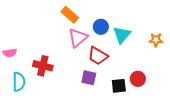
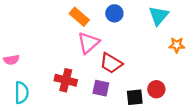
blue circle: (101, 27) -> (114, 13), moved
cyan triangle: (122, 35) -> (159, 16), moved
red cross: (43, 66) -> (66, 80), moved

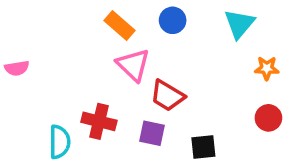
pink triangle: (88, 43) -> (133, 65), turned -35
pink semicircle: (11, 60) -> (17, 68), moved
red circle: (156, 89) -> (268, 118), moved
cyan semicircle: (22, 93) -> (60, 142), moved

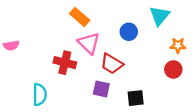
blue circle: (173, 20) -> (129, 32), moved
red circle: (268, 118) -> (173, 69), moved
red cross: (99, 121) -> (65, 63), moved

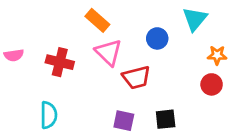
red cross: (65, 63) -> (60, 62), moved
red trapezoid: (112, 64) -> (136, 77), turned -45
purple square: (101, 89) -> (124, 121), moved

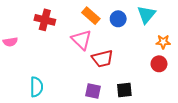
orange rectangle: (97, 20) -> (91, 16), moved
blue circle: (157, 38) -> (118, 19), moved
red cross: (60, 62) -> (45, 20), moved

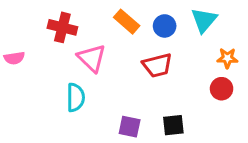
pink triangle: (81, 40) -> (92, 58), moved
red trapezoid: (102, 59) -> (157, 65), moved
cyan semicircle: (36, 87) -> (76, 97), moved

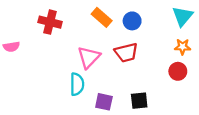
cyan triangle: (204, 20) -> (183, 16), moved
pink triangle: (92, 58) -> (89, 57), moved, turned 30
cyan semicircle: (76, 97) -> (77, 84), moved

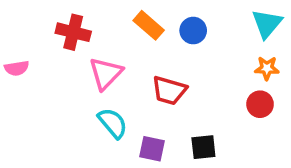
red trapezoid: (126, 53) -> (169, 90), moved, turned 30
pink triangle: (89, 57) -> (106, 73), moved
cyan semicircle: (77, 84) -> (113, 123), turned -40

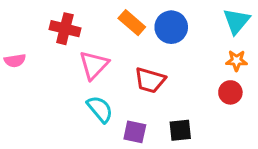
blue circle: (193, 31) -> (171, 27), size x1.4

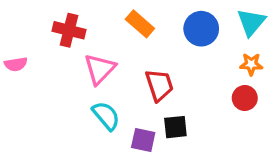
blue circle: (171, 27) -> (201, 29), moved
red trapezoid: (150, 80) -> (159, 85), turned -124
black square: (180, 130) -> (175, 127), moved

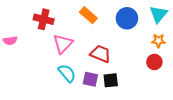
red trapezoid: (159, 85) -> (101, 54), turned -50
purple square: (143, 140) -> (90, 79), moved

